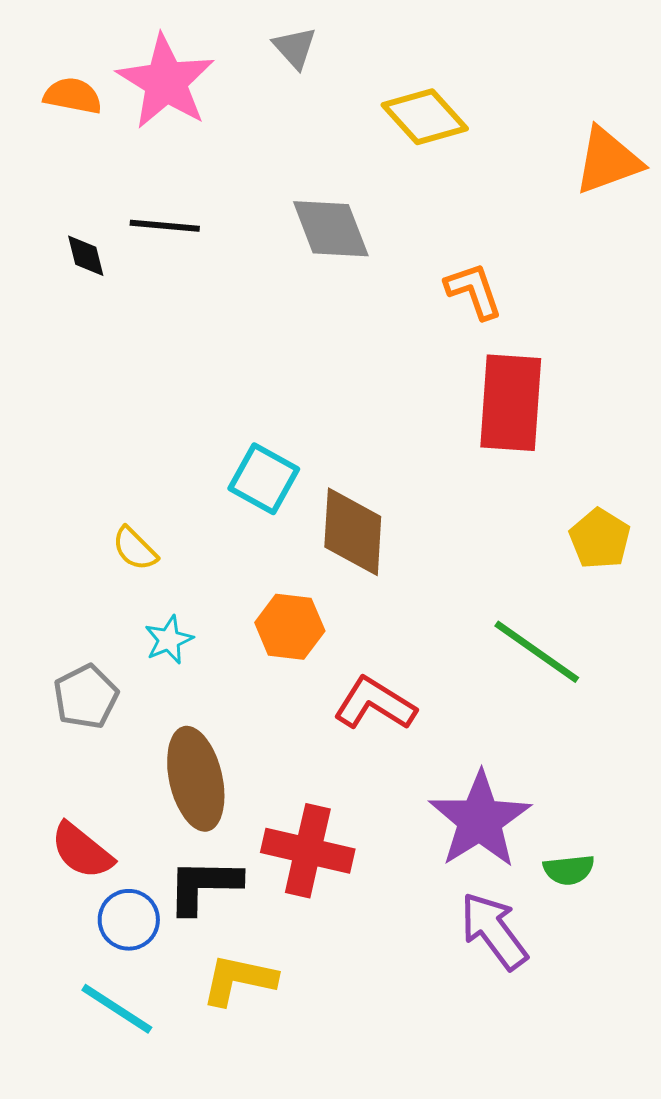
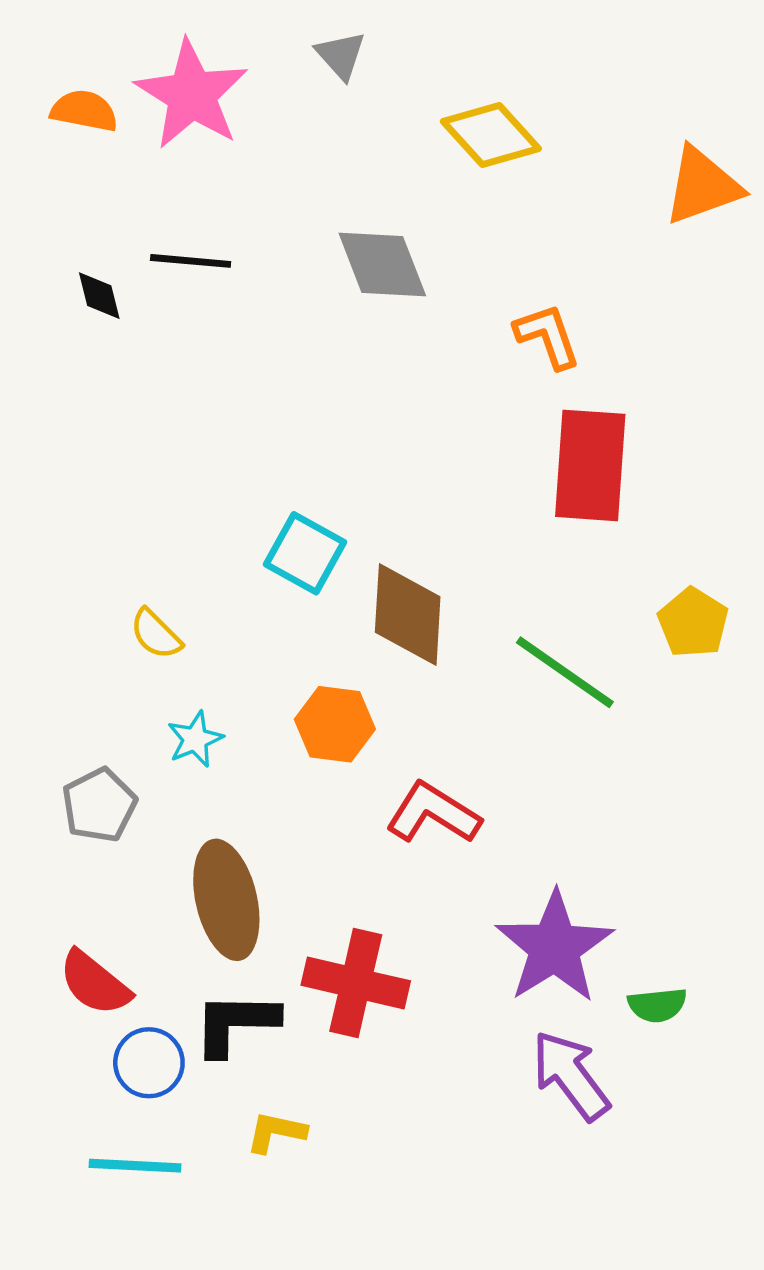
green line: (537, 652) -> (565, 672), moved
yellow L-shape: (239, 980) -> (276, 1132), size x0.7
cyan line: (117, 1009) -> (135, 1166), turned -30

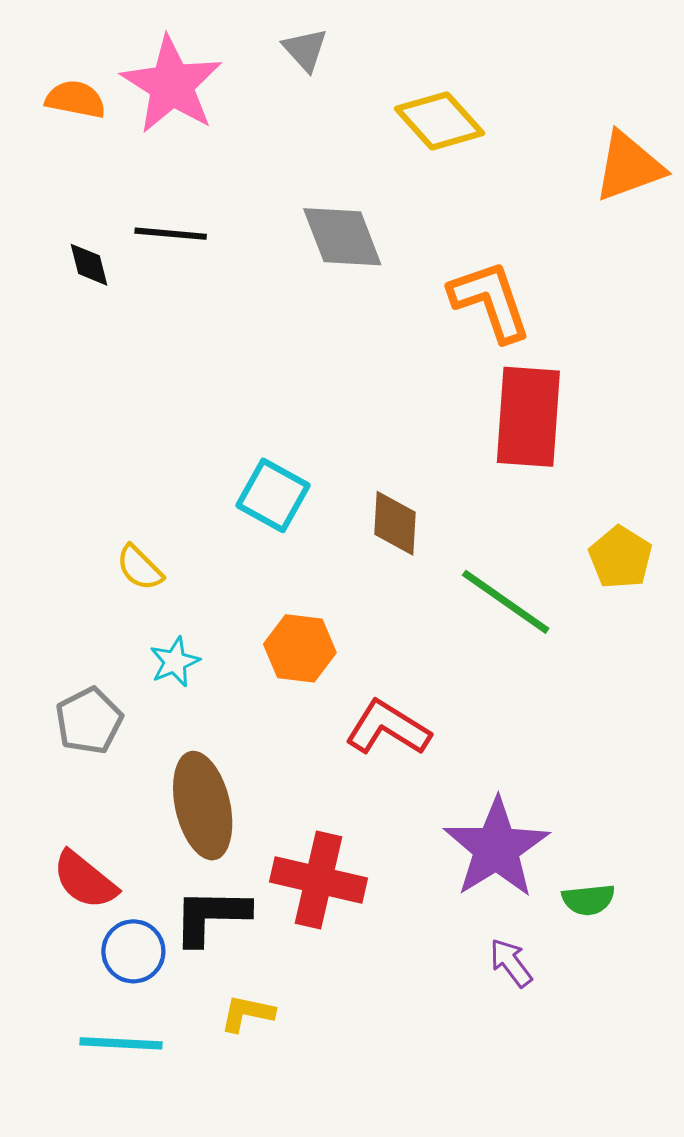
orange L-shape: (548, 336) -> (490, 301), size x1.4
brown diamond: (408, 614) -> (395, 523), moved, size x0.7
purple arrow: (571, 1075) -> (511, 963), size x0.6

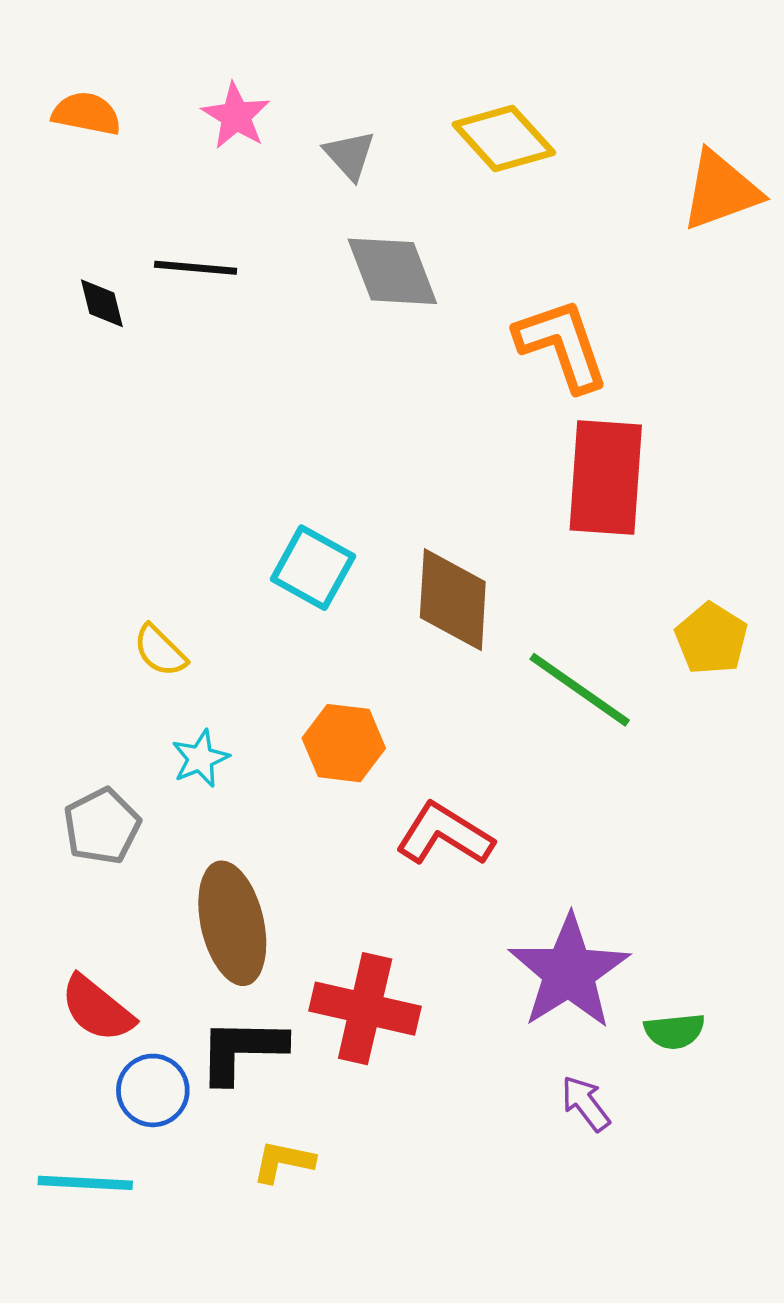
gray triangle: (305, 50) -> (350, 155), moved
pink star: (172, 85) -> (236, 116), moved, size x0.6
brown diamond: (395, 523) -> (453, 600), size x1.4
cyan line: (121, 1043) -> (85, 1183), moved

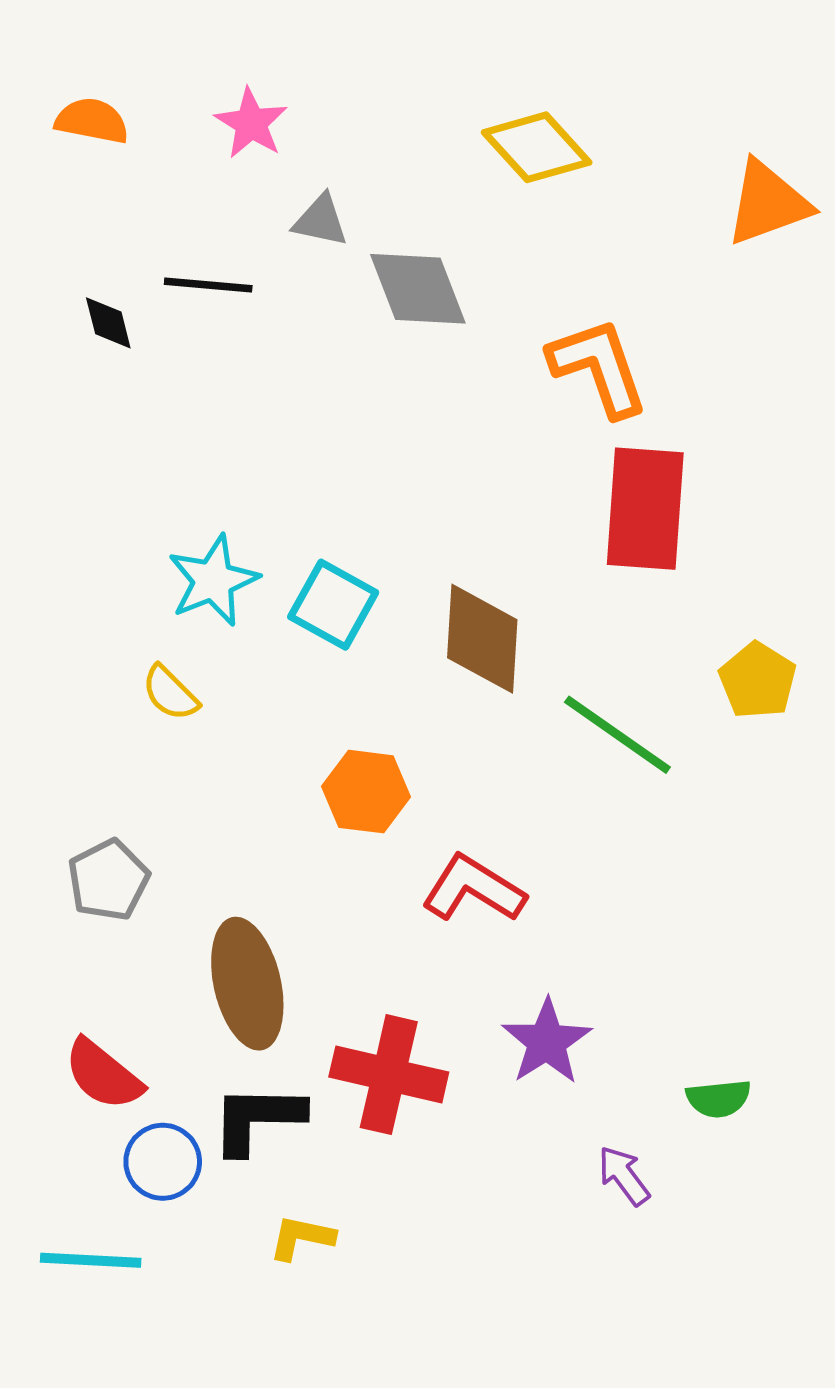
gray triangle: (350, 155) -> (321, 221), moved, turned -36
cyan star: (200, 758) -> (213, 581), moved, size x1.5
purple star: (569, 972) -> (547, 1042), moved, size x0.7

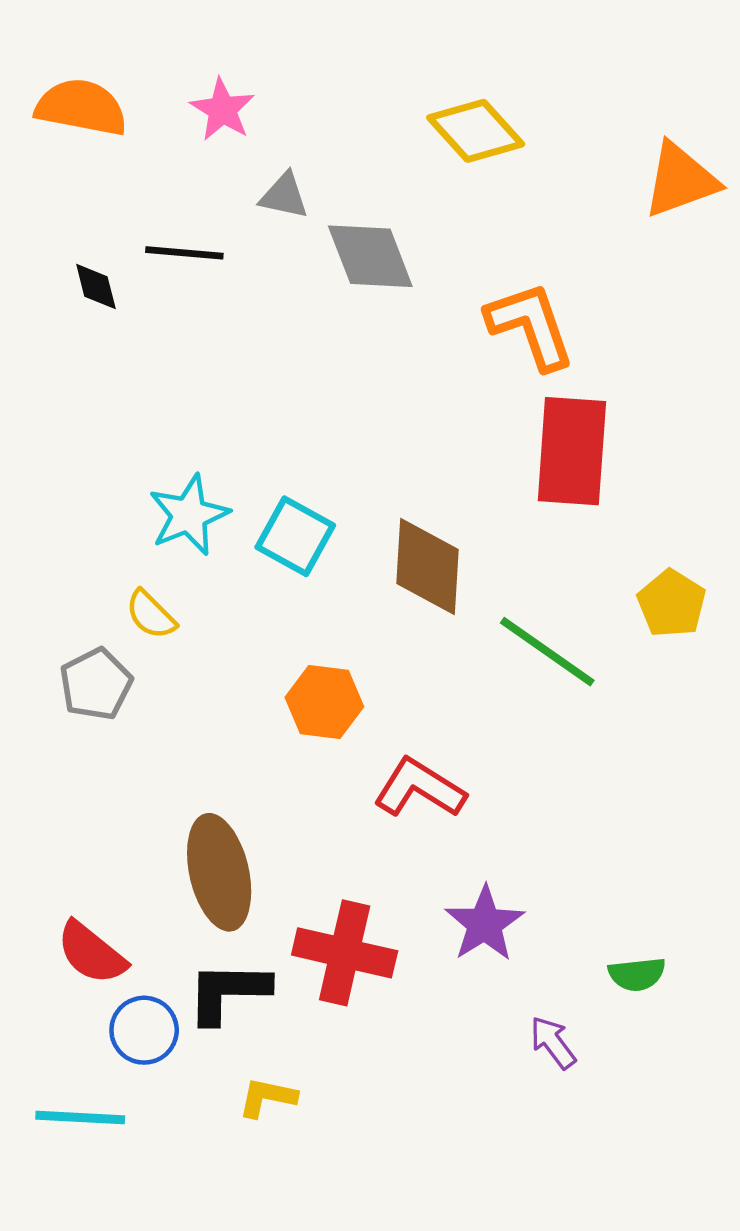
orange semicircle: (92, 121) -> (81, 107), size x1.4
gray pentagon: (108, 880) -> (96, 684), moved

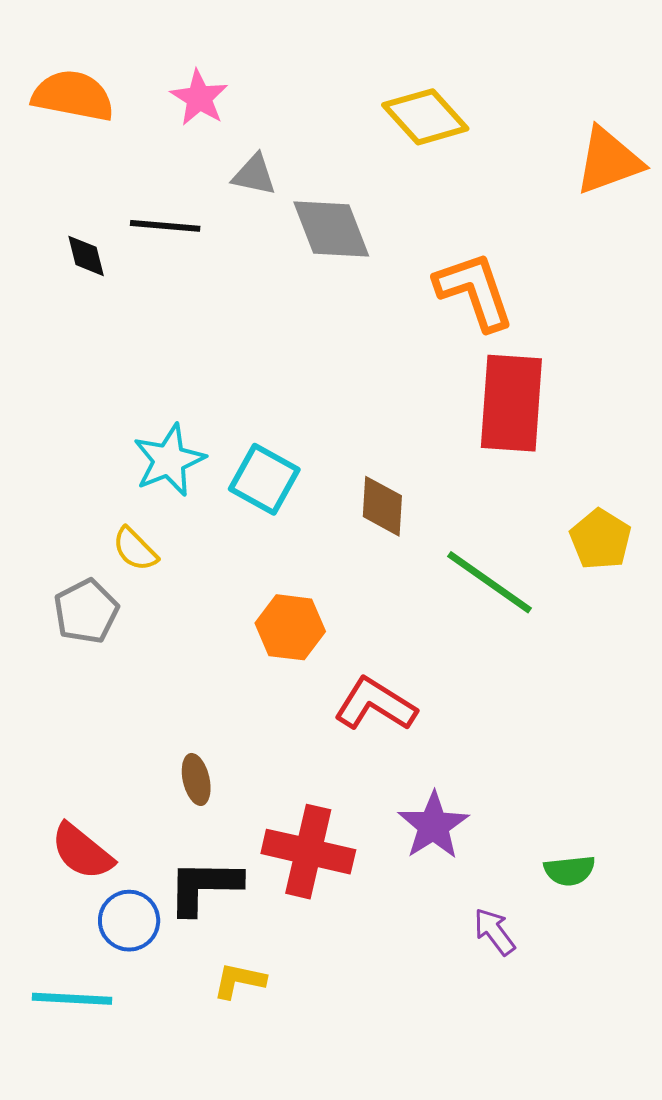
brown diamond: (427, 566) -> (382, 506), size x0.7
brown ellipse: (219, 872) -> (196, 779), size x0.5

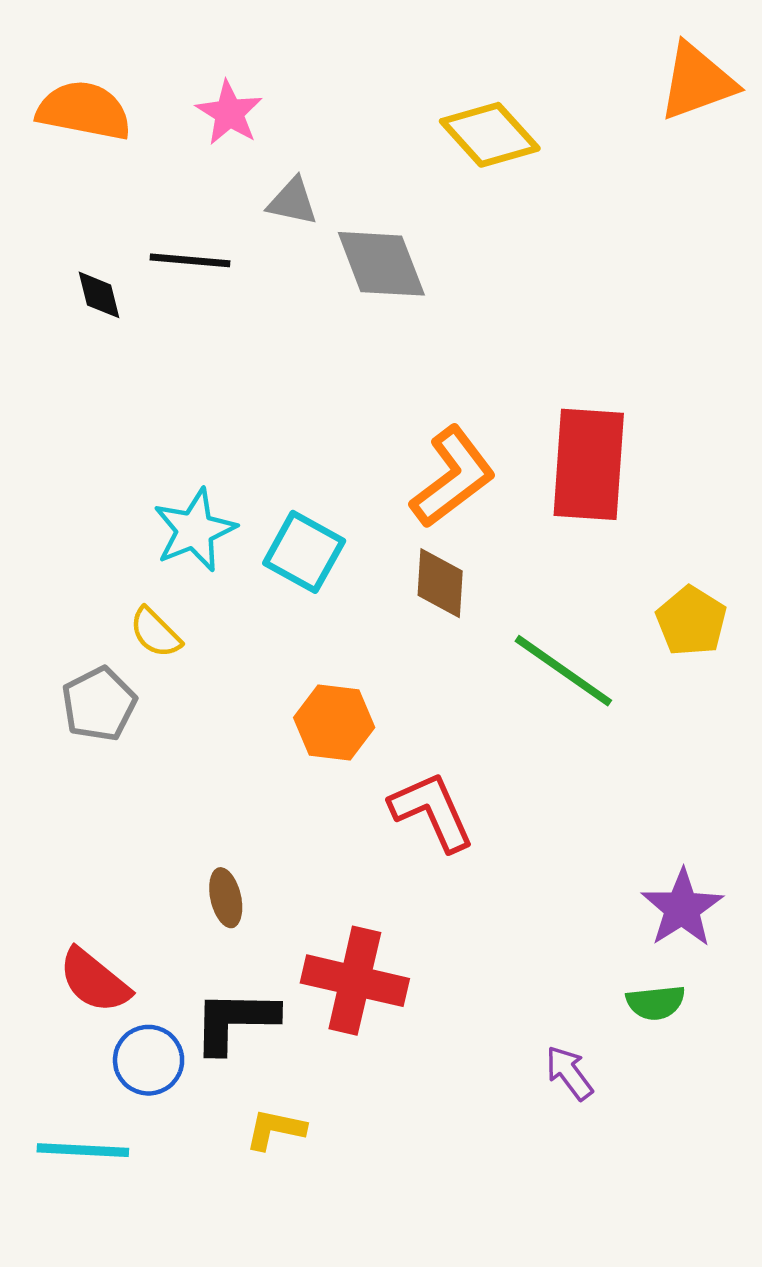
orange triangle: (609, 161) -> (697, 82), moved
orange L-shape: (474, 291) -> (453, 477), moved, turned 72
red L-shape: (375, 704) -> (432, 811), turned 34
purple star: (433, 826) -> (682, 908), moved

